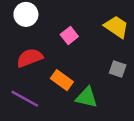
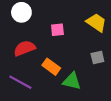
pink square: (69, 35) -> (57, 30), turned 32
gray square: (118, 69) -> (97, 57), turned -32

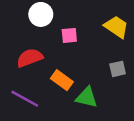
white circle: (21, 12) -> (41, 14), moved

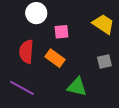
red semicircle: (30, 58) -> (26, 52), turned -65
orange rectangle: (62, 80) -> (55, 58), moved

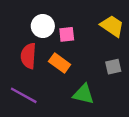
white circle: (36, 13) -> (43, 26), moved

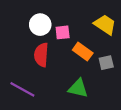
red semicircle: (28, 56) -> (41, 55), moved
orange rectangle: (60, 63) -> (83, 51), moved

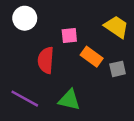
white circle: (40, 25) -> (25, 18), moved
green triangle: (78, 88) -> (69, 100), moved

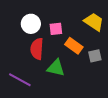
white circle: (25, 18) -> (31, 24), moved
green triangle: (69, 100) -> (56, 68), moved

